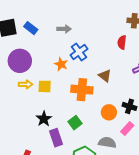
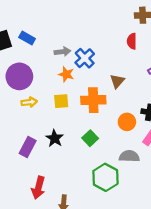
gray arrow: (64, 29) -> (62, 52), moved
brown triangle: (105, 76) -> (117, 81), turned 40
yellow square: (45, 86) -> (61, 101), moved
purple rectangle: (56, 138) -> (28, 147), moved, turned 54

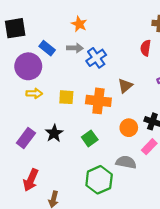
blue rectangle: (27, 38) -> (47, 48), moved
orange star: (66, 74) -> (79, 24), moved

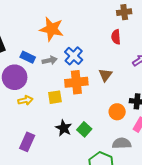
orange star: (79, 24) -> (52, 29), size x1.6
gray arrow: (75, 48) -> (50, 60), moved
orange cross: (98, 101) -> (76, 82), moved
black star: (54, 133) -> (64, 128), moved

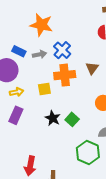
purple rectangle: (27, 142) -> (16, 115), moved

